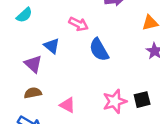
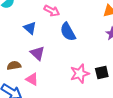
purple triangle: (33, 64) -> (38, 53), moved
pink triangle: (67, 105) -> (32, 79), moved

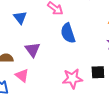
blue triangle: (30, 28) -> (20, 18), moved
black square: (102, 73) -> (98, 72), moved

